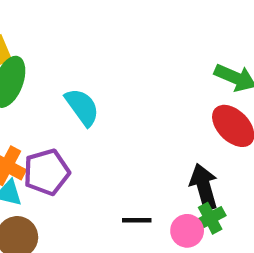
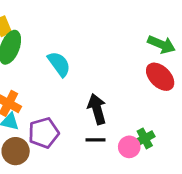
purple pentagon: (46, 172) -> (44, 133), moved
black arrow: (204, 187) -> (97, 109), moved

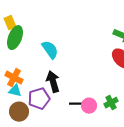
black arrow: (97, 109) -> (53, 82), moved
pink circle: (129, 147) -> (89, 106), moved

